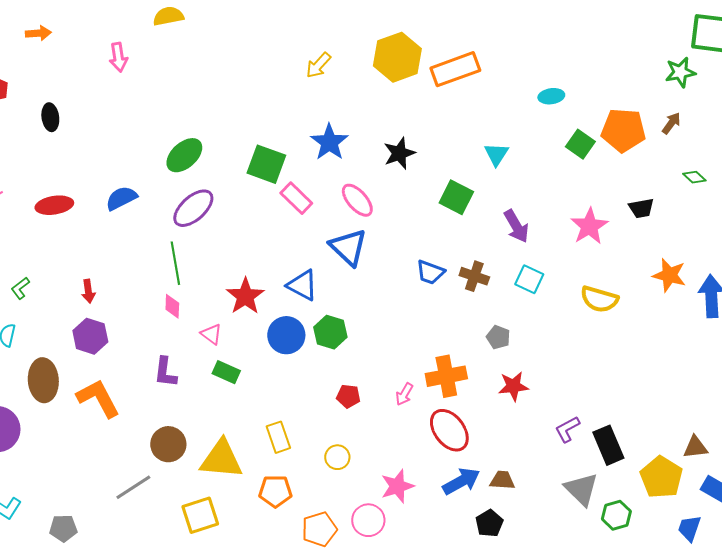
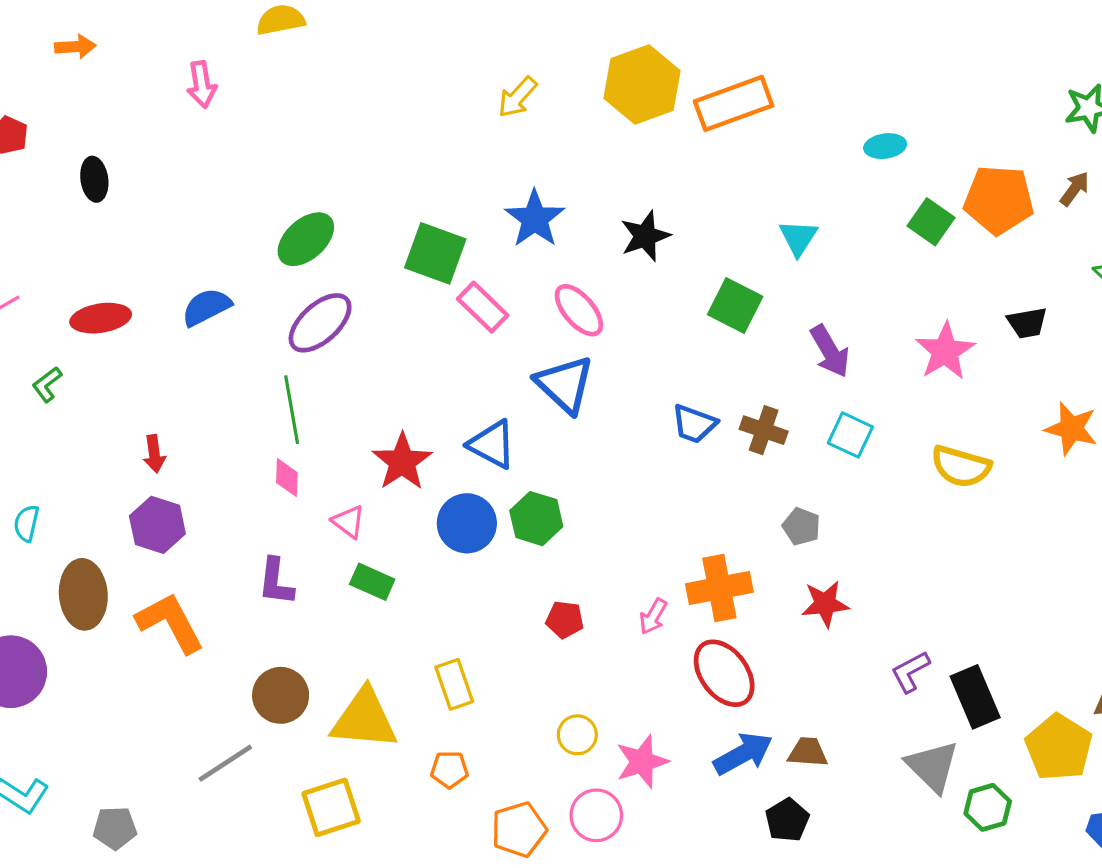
green L-shape: (20, 288) -> (47, 384), moved
yellow circle: (337, 457) -> (577, 735), moved
orange pentagon: (275, 491) -> (449, 770), size x0.7

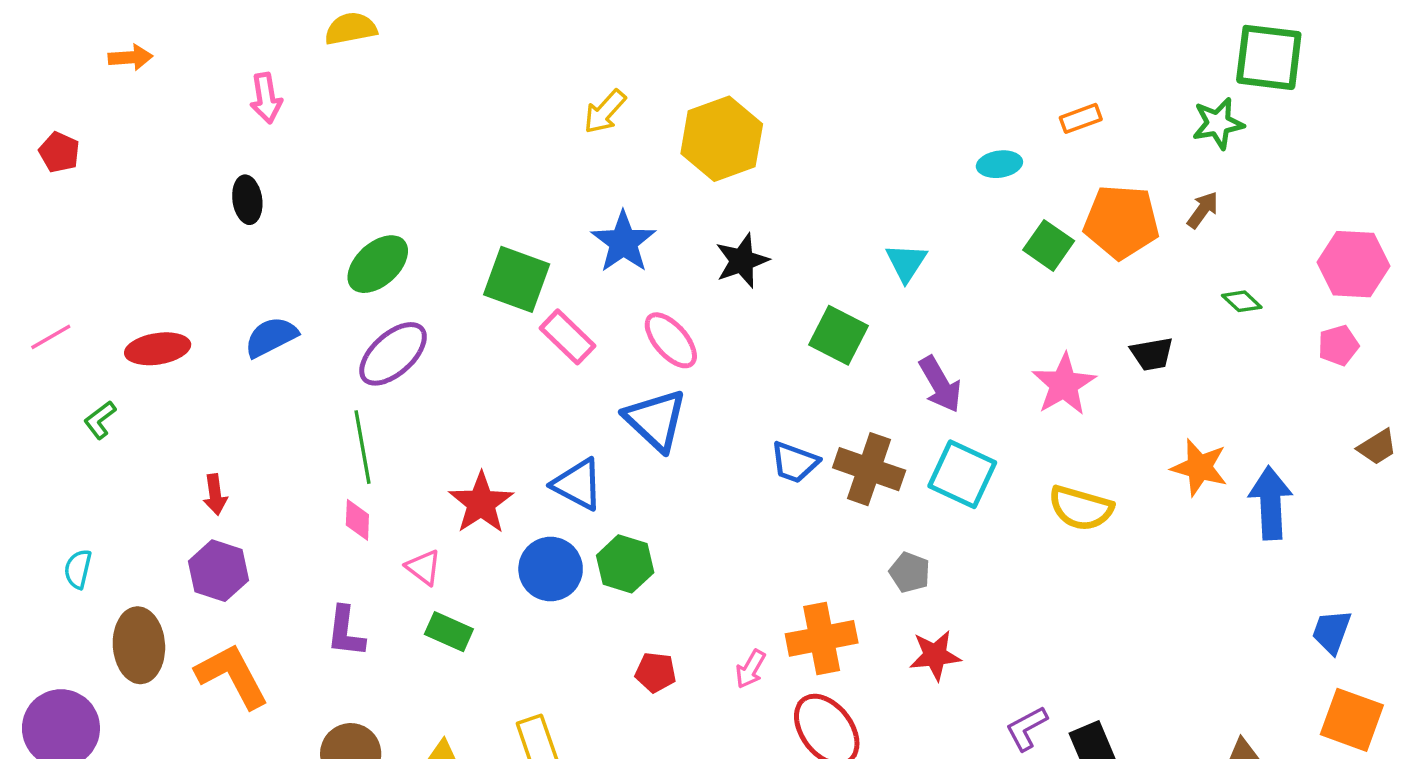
yellow hexagon: (642, 85) -> (722, 139), moved
orange rectangle: (734, 103) -> (1081, 118), moved, size x0.5
black ellipse: (94, 179) -> (247, 200), moved
brown cross: (764, 430) -> (869, 469), size x1.4
cyan square: (850, 435) -> (962, 474), size x1.4

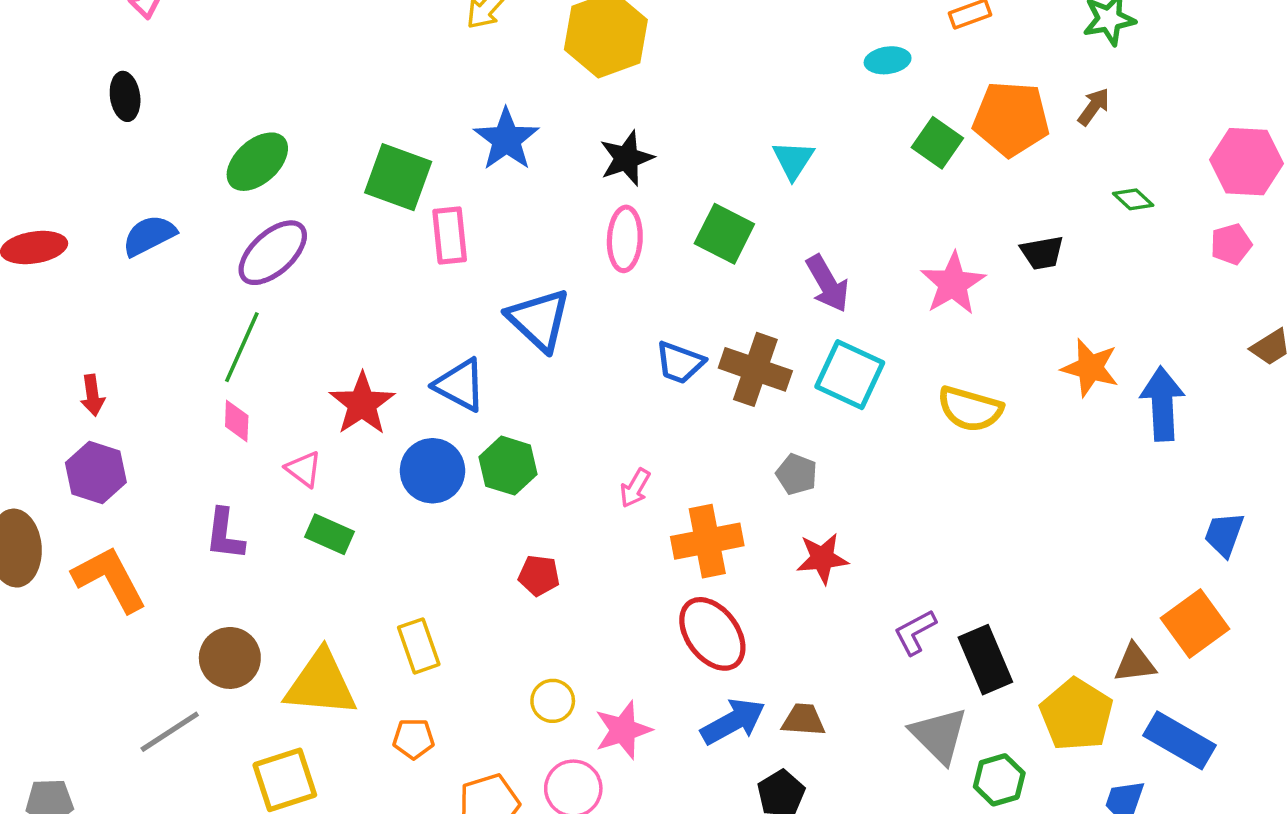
pink rectangle: (567, 337) -> (450, 235), turned 40
pink ellipse: (671, 340) -> (625, 239), moved, turned 44
green line: (363, 447) -> (242, 347), turned 34
pink arrow: (750, 669) -> (635, 488), moved
orange square: (1352, 720) -> (1195, 624), moved, turned 34

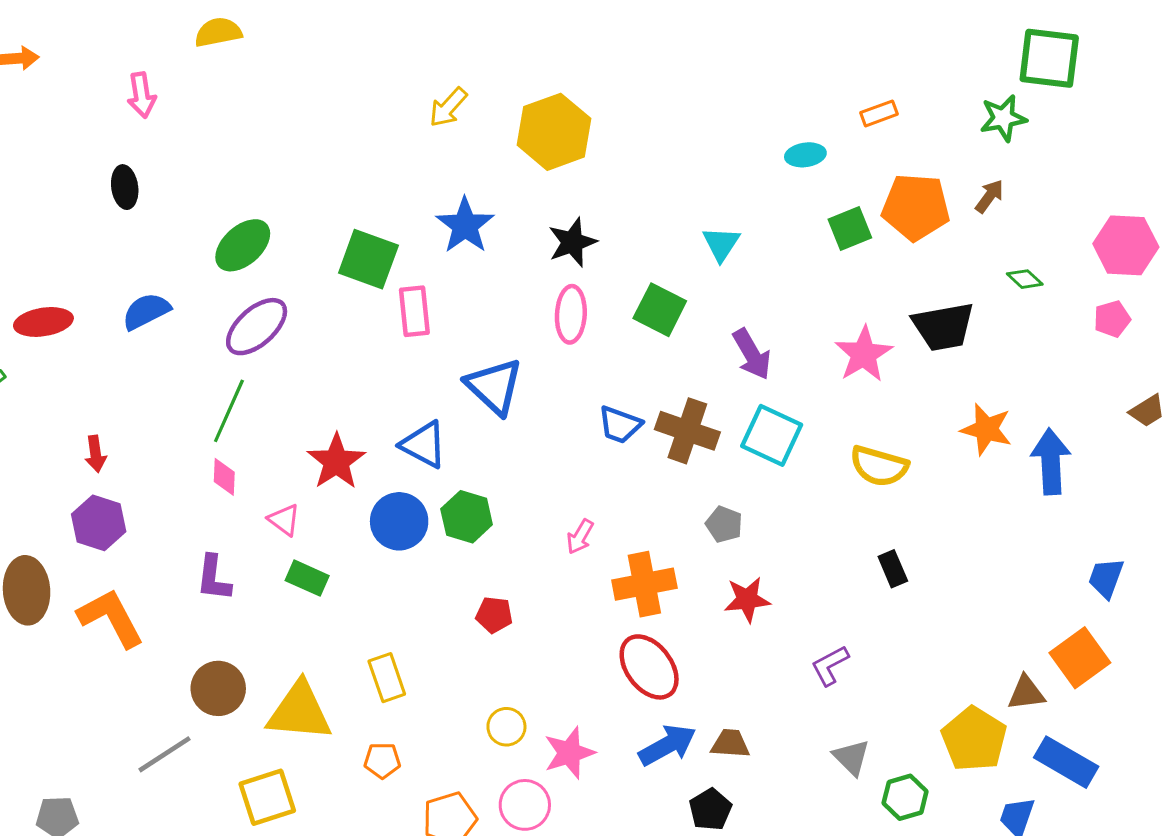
green square: (937, 143) -> (850, 228), turned 33
black trapezoid: (1042, 253) -> (943, 327), size x1.6
black rectangle: (985, 660) -> (893, 569), moved, size x0.6
gray triangle: (939, 735) -> (851, 757), size x0.7

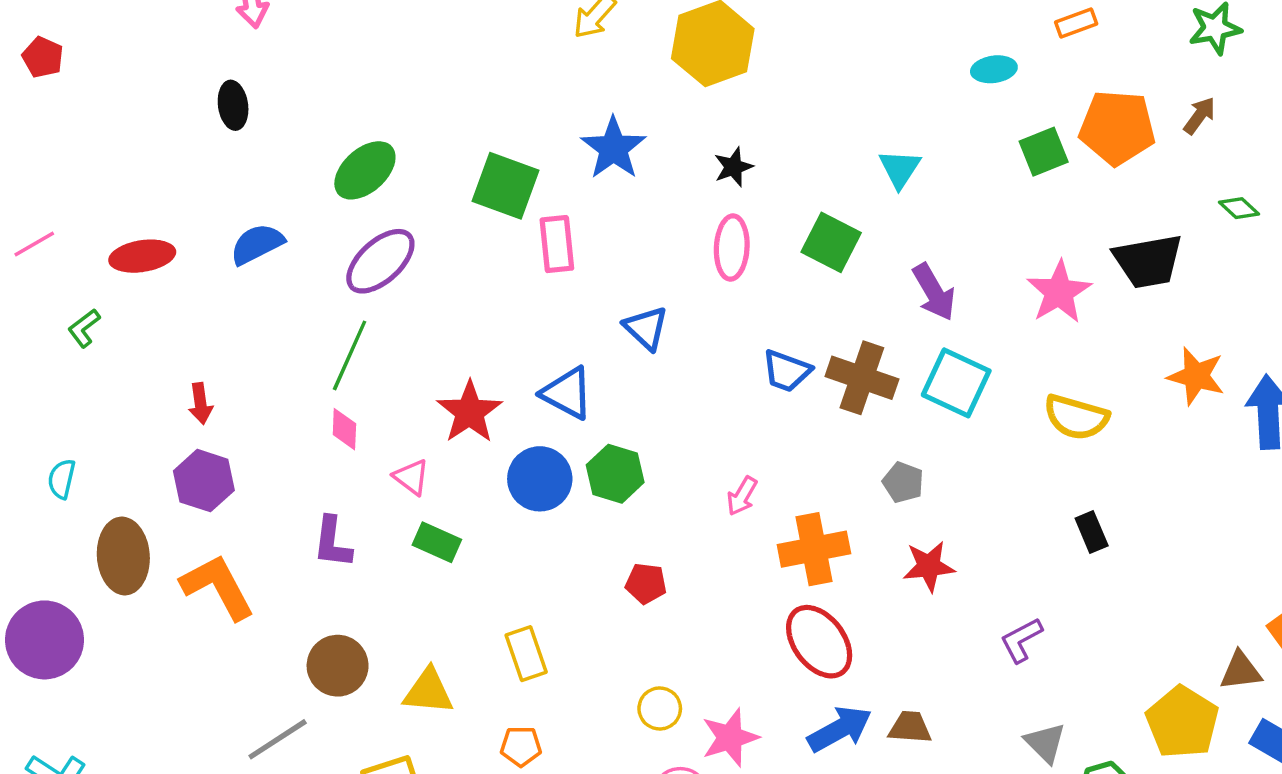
black star: (572, 242) -> (733, 167), size x0.7
blue triangle: (494, 386) -> (646, 328), size x0.7
yellow triangle: (299, 711) -> (428, 691), size x0.7

